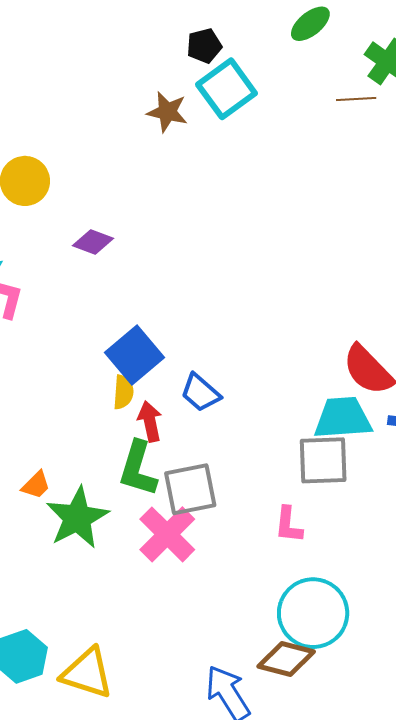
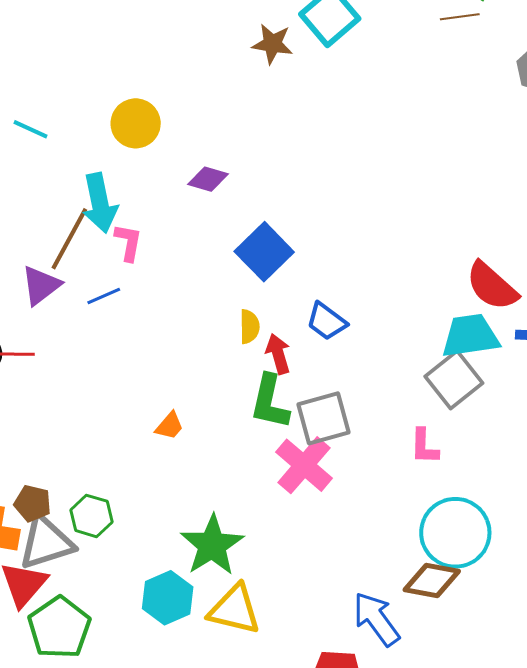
blue square: (134, 355) -> (264, 252), moved
gray square: (323, 460) -> (454, 380), turned -32
green star: (77, 518) -> (212, 545), moved

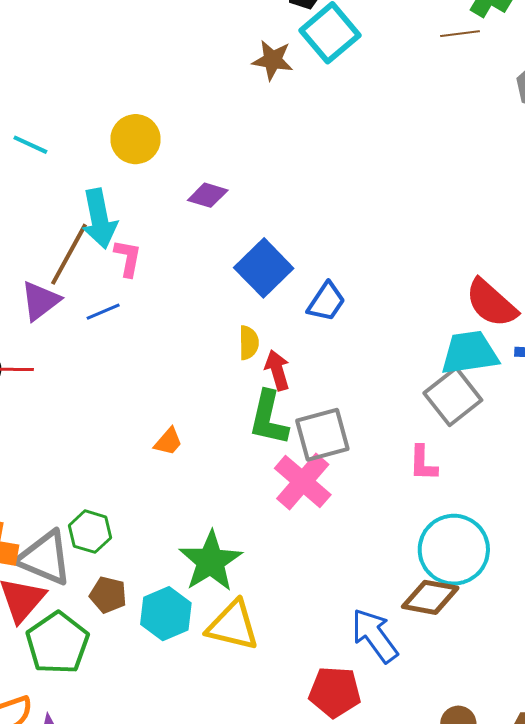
blue trapezoid: (327, 321) -> (326, 302), moved, turned -93
brown pentagon: (33, 503) -> (108, 595), moved
gray triangle: (46, 542) -> (45, 558), turned 40

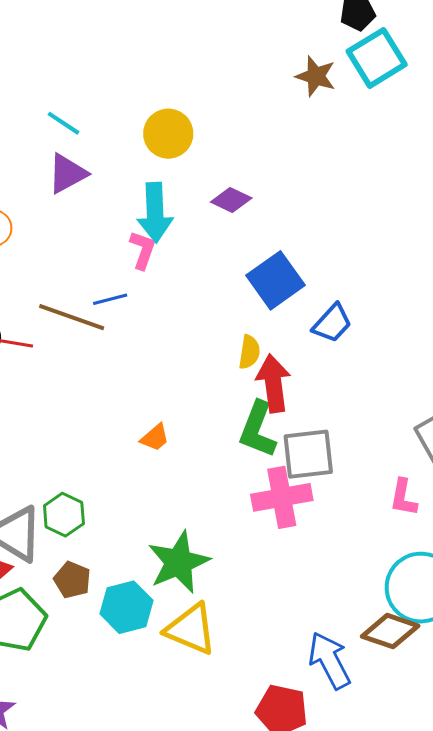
cyan arrow: (99, 219) -> (155, 213), moved
brown line: (69, 254) -> (72, 317), moved, turned 72
purple triangle: (40, 301) -> (67, 174), moved
red arrow: (277, 370) -> (273, 383), size x1.4
pink cross: (303, 482) -> (282, 497), turned 30

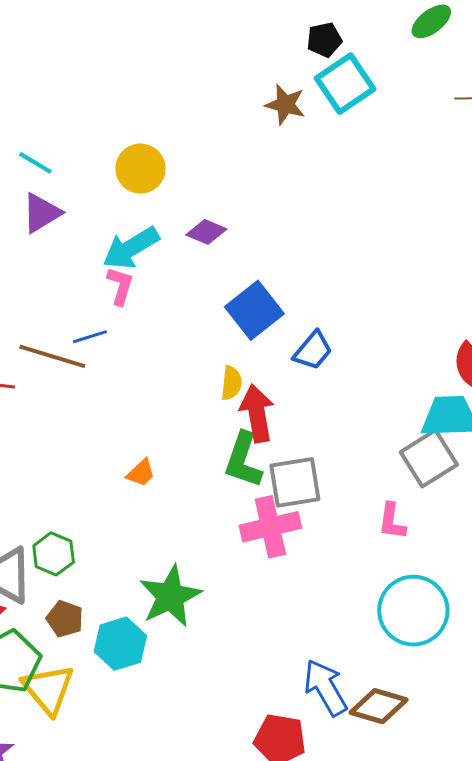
cyan arrow: (155, 213) -> (131, 248), turned 64
yellow triangle: (191, 629) -> (48, 689), moved, turned 30
brown diamond: (390, 631) -> (379, 706), moved

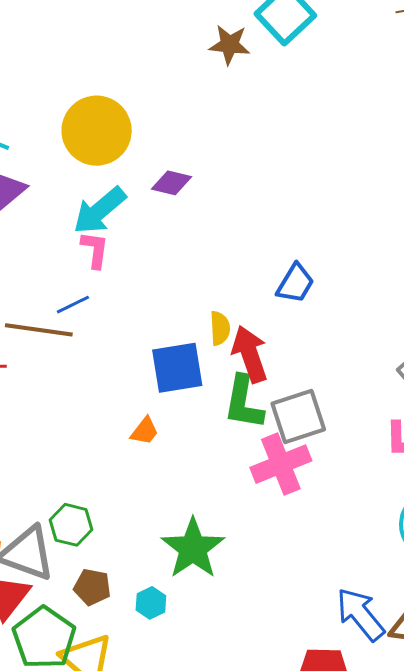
yellow circle: (141, 169) -> (97, 131), size x1.4
blue square: (254, 310) -> (177, 368), moved, turned 38
cyan hexagon: (120, 644) -> (151, 603), size x0.6

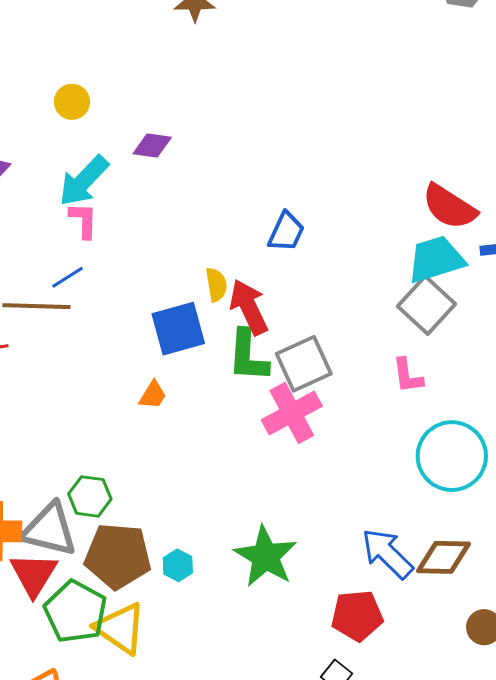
yellow circle: (97, 131) -> (72, 102), size x0.5
green star: (193, 548) -> (265, 556), moved
brown pentagon: (92, 587) -> (118, 556), size x1.8

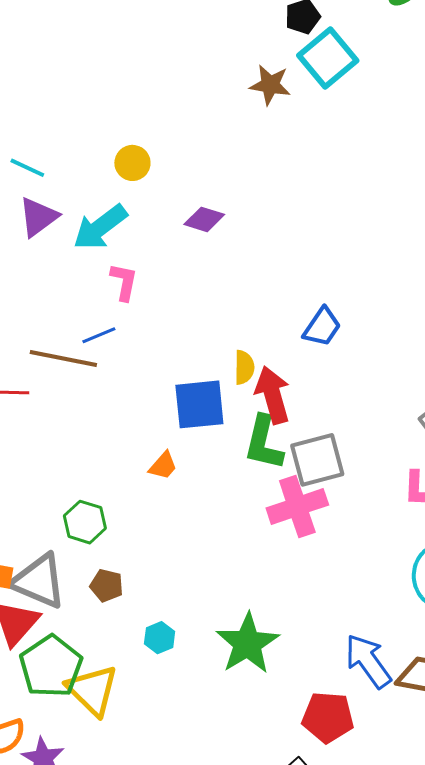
cyan arrow: (84, 181) -> (100, 227), moved
green hexagon: (90, 496) -> (85, 522), moved
brown pentagon: (118, 556) -> (107, 586), moved, size x0.5

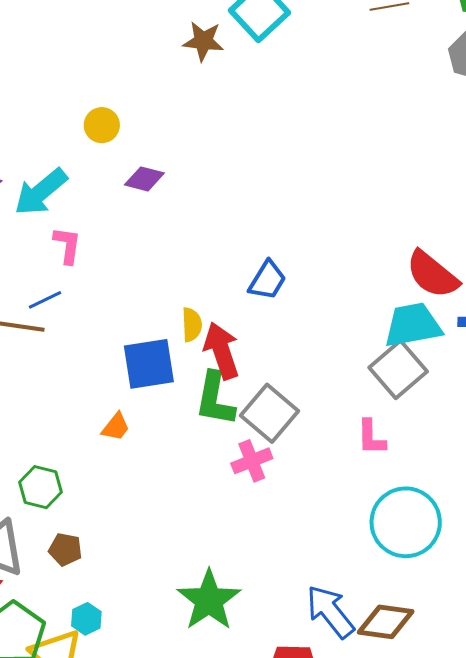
yellow circle: (132, 163) -> (102, 125), moved
gray square: (317, 460) -> (269, 413), turned -32
pink cross: (297, 506) -> (252, 461), size x0.7
cyan hexagon: (160, 638) -> (86, 619), moved

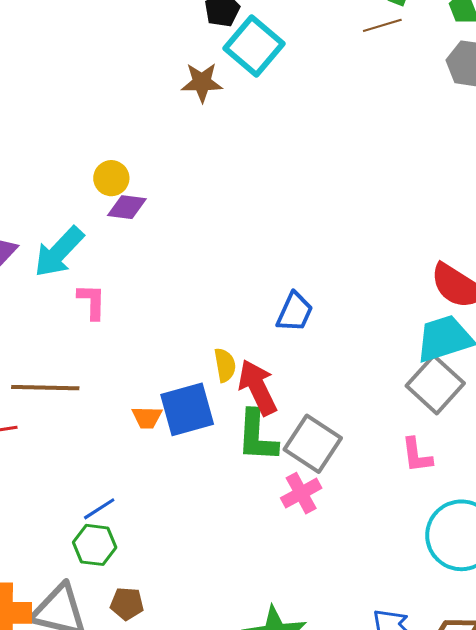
purple diamond: (144, 179) -> (127, 207), moved
blue line: (45, 300) -> (99, 509), moved
orange trapezoid: (116, 427) -> (147, 418), moved, turned 60

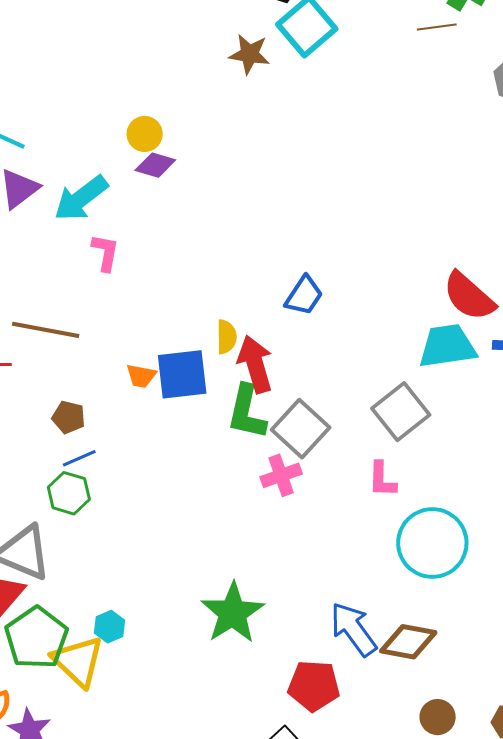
gray square: (435, 385) -> (401, 412), moved
pink L-shape: (417, 455) -> (382, 479), moved
brown pentagon: (127, 604) -> (69, 417), moved

